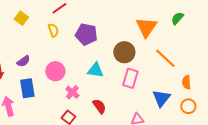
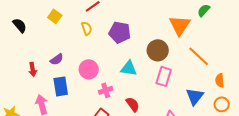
green semicircle: (177, 18) -> (204, 10), moved
pink cross: (72, 92) -> (106, 90), turned 32

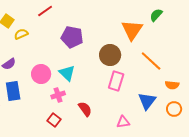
yellow semicircle: (87, 28) -> (21, 34), moved, turned -96
cyan triangle: (129, 68) -> (67, 73), moved, turned 36
orange semicircle: (220, 80) -> (172, 85), turned -80

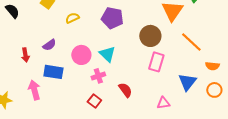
yellow semicircle: (21, 34) -> (72, 18), moved
blue rectangle: (13, 91) -> (53, 72), turned -72

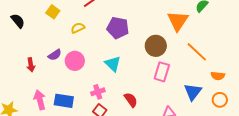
pink circle: (81, 55) -> (75, 61), moved
blue rectangle: (53, 72) -> (64, 101), moved
pink cross: (98, 76) -> (98, 92), moved

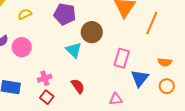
brown circle: (156, 46) -> (92, 32), moved
orange line: (197, 52) -> (152, 23), moved, turned 70
cyan triangle: (113, 64) -> (74, 50), moved
pink rectangle: (162, 72) -> (122, 58), moved

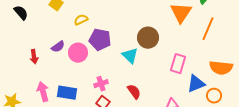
purple pentagon: (65, 14) -> (100, 40), moved
orange semicircle: (165, 62) -> (221, 68), size x1.6
blue triangle: (140, 78) -> (196, 84), turned 30
orange circle: (167, 86) -> (214, 96), moved

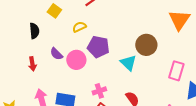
black semicircle: (21, 13) -> (34, 31), moved, turned 35
purple semicircle: (58, 47) -> (56, 54), turned 80

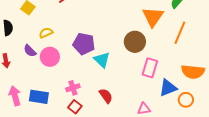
yellow semicircle: (79, 27) -> (46, 33), moved
brown circle: (146, 45) -> (135, 42), moved
purple pentagon: (98, 47) -> (84, 44), moved

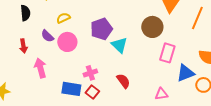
purple pentagon: (84, 44) -> (101, 29), turned -30
pink arrow: (15, 96) -> (40, 68), moved
blue rectangle: (39, 97) -> (71, 89), moved

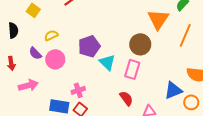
pink rectangle: (167, 53) -> (132, 69), moved
pink arrow: (40, 68) -> (28, 85), turned 90
red semicircle: (123, 81) -> (126, 98), moved

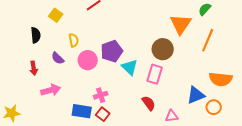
yellow semicircle: (51, 35) -> (74, 40), turned 104
pink circle: (55, 59) -> (88, 60), moved

